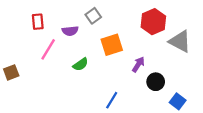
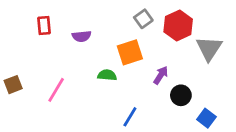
gray square: (93, 16) -> (143, 19), moved
gray triangle: (180, 41) -> (209, 48), turned 35
pink line: (48, 49) -> (56, 90), moved
green semicircle: (81, 64) -> (107, 75), moved, turned -140

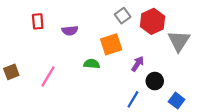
blue line: (130, 117) -> (133, 99), moved

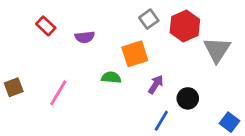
red rectangle: (38, 21) -> (46, 26), turned -42
purple arrow: (138, 64) -> (156, 84), moved
blue square: (177, 101) -> (230, 122), moved

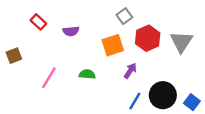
red hexagon: (185, 26) -> (148, 38), moved
green semicircle: (111, 78) -> (87, 74), moved
brown square: (14, 87) -> (14, 56), moved
black circle: (188, 98) -> (163, 95), moved, size x1.5

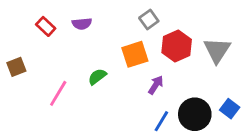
purple semicircle: (71, 31) -> (82, 24), moved
green semicircle: (87, 74) -> (97, 77), moved, turned -42
blue square: (192, 102) -> (230, 109), moved

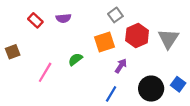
blue line: (161, 121) -> (111, 94), moved

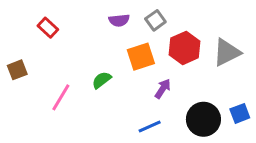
purple semicircle: (63, 18) -> (119, 20), moved
gray triangle: (168, 39) -> (227, 52), turned 30
blue square: (178, 84) -> (240, 113), turned 32
blue line: (111, 94) -> (150, 127), turned 35

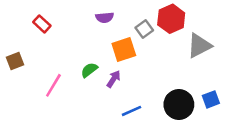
gray square: (155, 20) -> (144, 29), moved
red hexagon: (185, 48) -> (171, 19), moved
purple arrow: (163, 89) -> (114, 79), moved

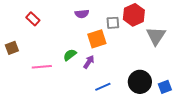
gray square: (144, 29) -> (113, 23), turned 32
gray triangle: (199, 46) -> (156, 36), turned -30
pink line: (53, 85) -> (42, 67), turned 54
blue square: (211, 99) -> (165, 87), moved

